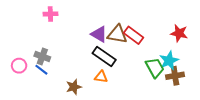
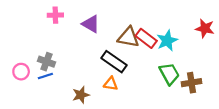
red star: (179, 33) -> (205, 28), moved
purple triangle: (99, 34) -> (91, 24), moved
cyan star: (169, 61) -> (167, 41), moved
blue line: (41, 70) -> (45, 76), turned -56

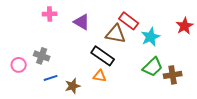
red star: (205, 28) -> (185, 26), turned 30
red rectangle: (146, 38) -> (129, 21), moved
green trapezoid: (169, 74) -> (153, 67), turned 75
blue line: (45, 76) -> (51, 78), moved

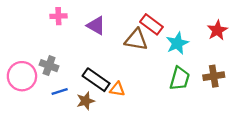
black rectangle: (103, 56) -> (96, 80), moved
pink circle: (19, 65) -> (22, 76), size x1.6
green trapezoid: (153, 67) -> (180, 79), turned -30
brown cross: (173, 75) -> (214, 76), moved

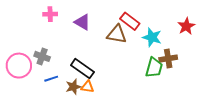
cyan star: (177, 43) -> (152, 37), turned -30
brown cross: (214, 76) -> (168, 59), moved
orange triangle: (117, 89) -> (87, 87), moved

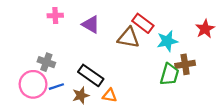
cyan star: (152, 37) -> (167, 41), turned -30
pink circle: (19, 66) -> (33, 84), moved
orange triangle: (87, 87) -> (110, 95), moved

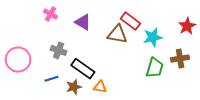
pink cross: (55, 16) -> (50, 14), turned 32
gray cross: (46, 62) -> (59, 50), moved
brown cross: (185, 64) -> (180, 59), moved
pink circle: (33, 84) -> (18, 60), moved

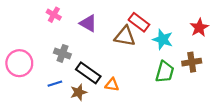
cyan star: (153, 37) -> (163, 39), turned 30
orange triangle: (100, 87) -> (112, 85), moved

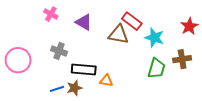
black rectangle: (88, 73) -> (84, 69), turned -30
blue line: (55, 84) -> (57, 89), moved

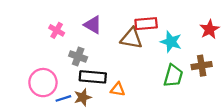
pink cross: (51, 14) -> (57, 30), moved
red rectangle: (132, 21) -> (146, 24), turned -42
gray cross: (59, 51) -> (78, 56), moved
pink circle: (18, 60) -> (43, 83), moved

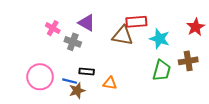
gray cross: (78, 56) -> (73, 42), moved
black rectangle: (93, 77) -> (87, 72), size x0.6
blue line: (63, 98) -> (70, 81), moved, turned 32

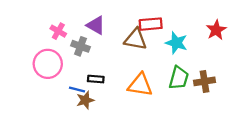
brown cross: (188, 61) -> (204, 81), moved
pink circle: (40, 77) -> (48, 64), moved
orange triangle: (110, 83) -> (140, 85), moved, size x1.6

